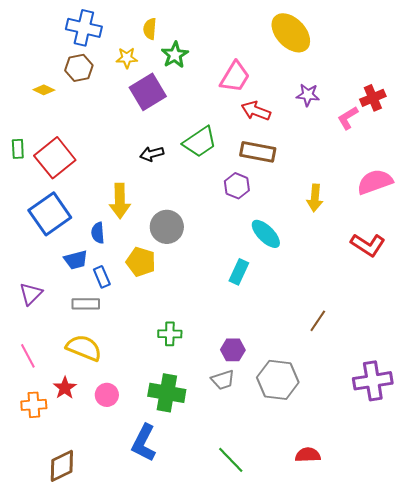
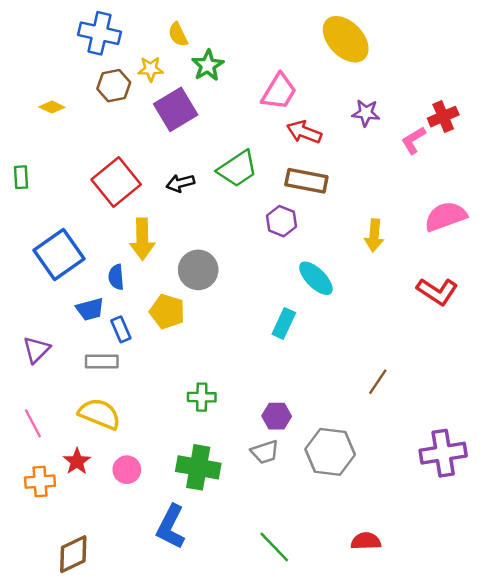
yellow semicircle: (150, 29) -> (178, 34), turned -30
brown hexagon: (79, 68) -> (114, 86), moved
red square: (55, 158) -> (116, 182), moved

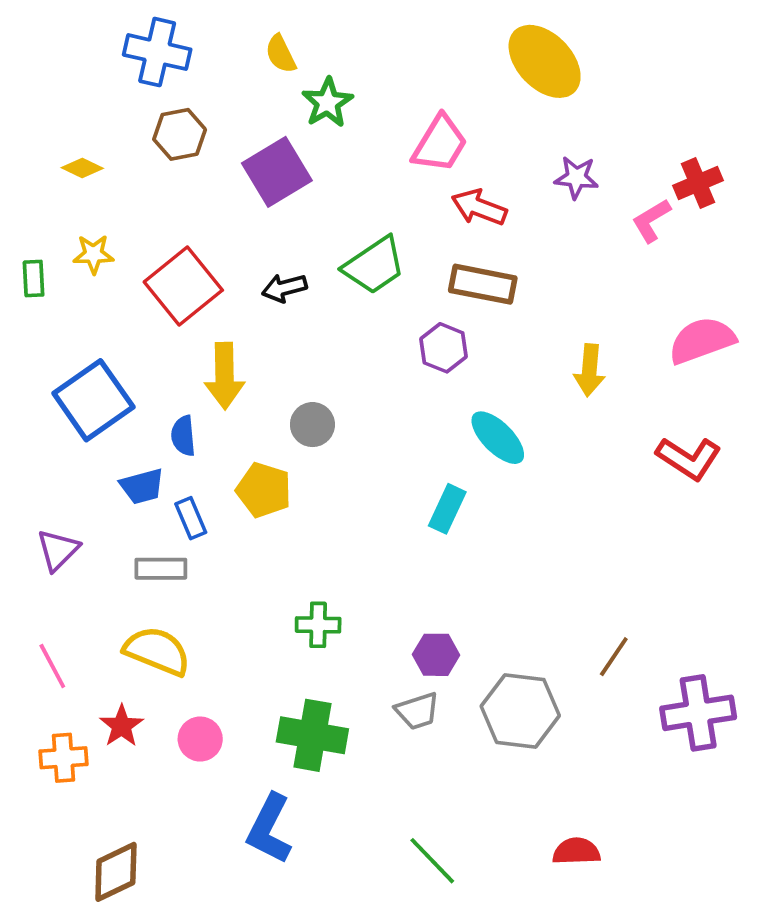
yellow star: (151, 69) -> (93, 254), moved
gray circle: (198, 270) -> (312, 425), size x0.7
brown line: (378, 382) -> (614, 657), moved

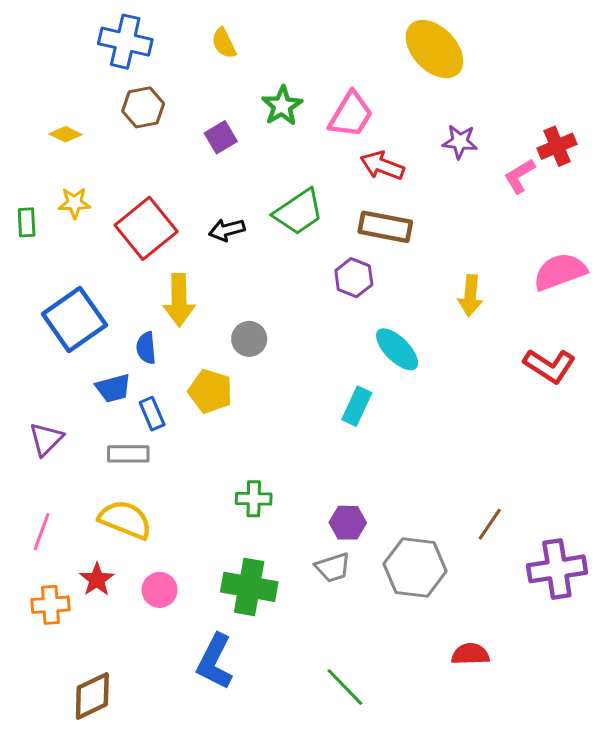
green star: (327, 103) -> (282, 106), moved
purple square: (277, 172) -> (221, 137), size x0.6
pink line: (52, 666) -> (42, 532), turned 48
red semicircle: (576, 851) -> (470, 654), moved

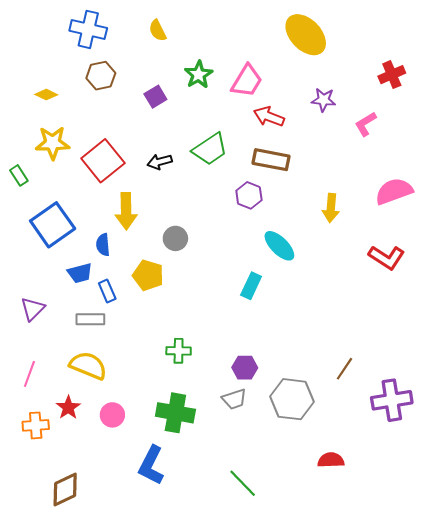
red cross: (557, 146) -> (392, 75), moved
yellow star: (74, 203) -> (53, 143), size x1.5
green rectangle: (27, 222) -> (19, 175), moved, turned -30

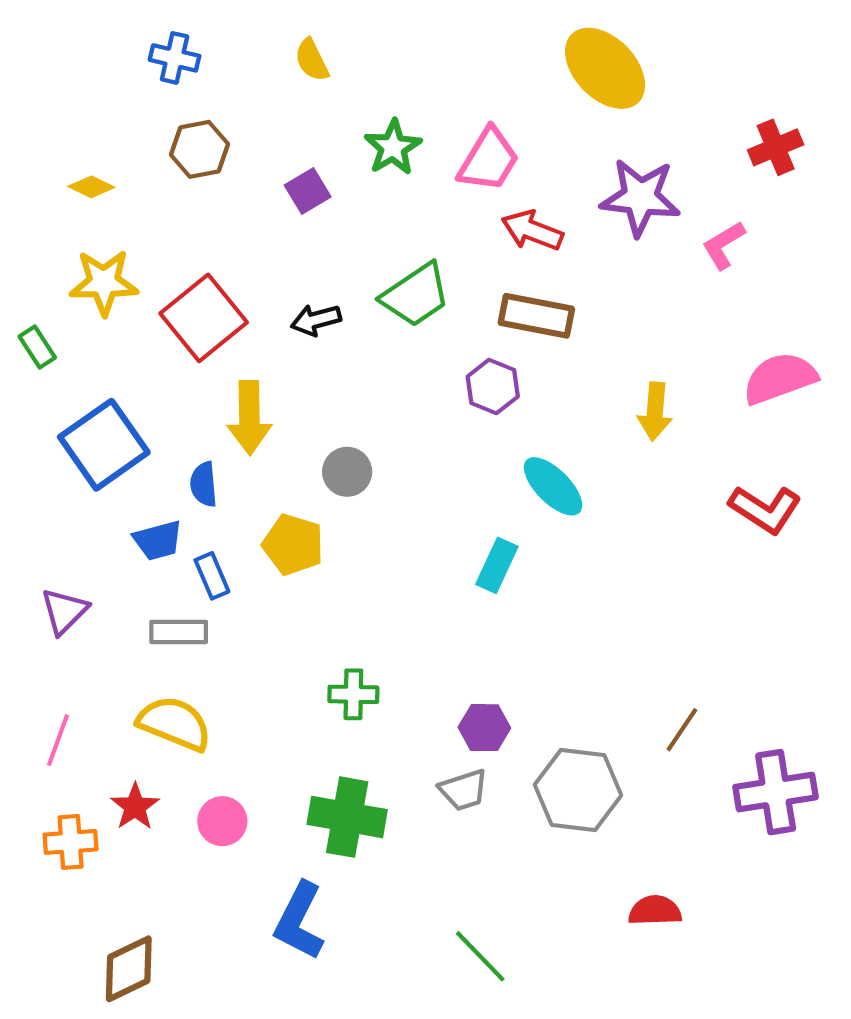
blue cross: (88, 29) -> (175, 58), size x0.7
purple star: (324, 100) -> (640, 197), size x1.6

